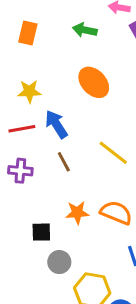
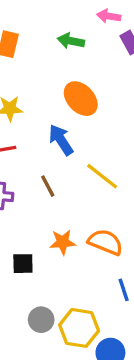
blue arrow: (56, 124) -> (61, 140), moved
gray circle: (59, 262) -> (41, 320), moved

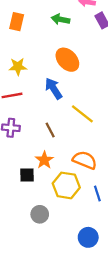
brown line: (48, 186) -> (50, 130), moved
orange star: (63, 242) -> (44, 160), moved, turned -30
yellow hexagon: (79, 328) -> (66, 185), moved

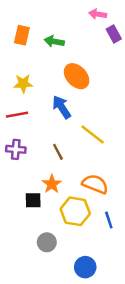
green arrow: (60, 19) -> (54, 41), moved
blue circle: (88, 237) -> (85, 267), moved

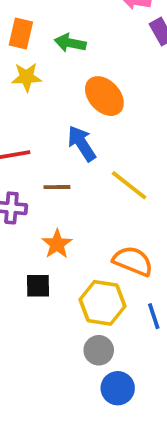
yellow star: (23, 84) -> (27, 77), moved
brown line: (58, 152) -> (57, 187), moved, turned -63
orange star: (52, 184) -> (57, 244), moved
gray circle: (47, 242) -> (99, 350), moved

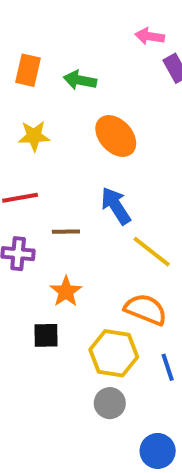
yellow star: (27, 77) -> (34, 136), moved
blue arrow: (82, 143) -> (116, 206), moved
yellow line: (129, 185) -> (152, 252), moved
blue circle: (118, 388) -> (158, 451), moved

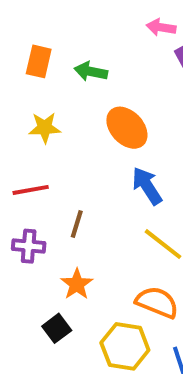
blue arrow: (116, 206) -> (147, 186), moved
brown line: (66, 232) -> (77, 224), turned -72
black square: (46, 335) -> (57, 328), turned -36

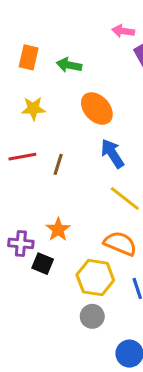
brown line: (77, 224) -> (58, 164), moved
purple cross: (29, 246) -> (21, 243), moved
black square: (57, 328) -> (43, 264), turned -30

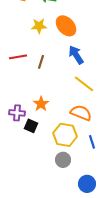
yellow star: (33, 109) -> (39, 26), moved

